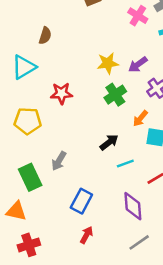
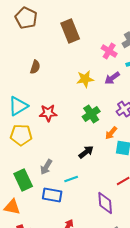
yellow star: (108, 63) -> (85, 79), moved
purple arrow: (138, 65) -> (112, 78), moved
cyan triangle: (24, 67) -> (18, 106), moved
cyan line: (125, 164) -> (71, 179), moved
blue rectangle: (81, 201) -> (52, 195), moved, turned 72

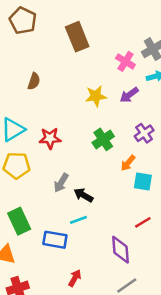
black arrow: (86, 152) -> (83, 195), moved, turned -112
gray arrow: (46, 167) -> (61, 183), moved

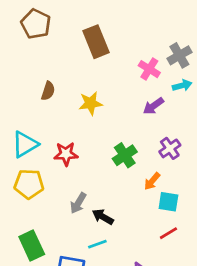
yellow star: (96, 96) -> (90, 103), moved
red line: (143, 222) -> (168, 233), moved

